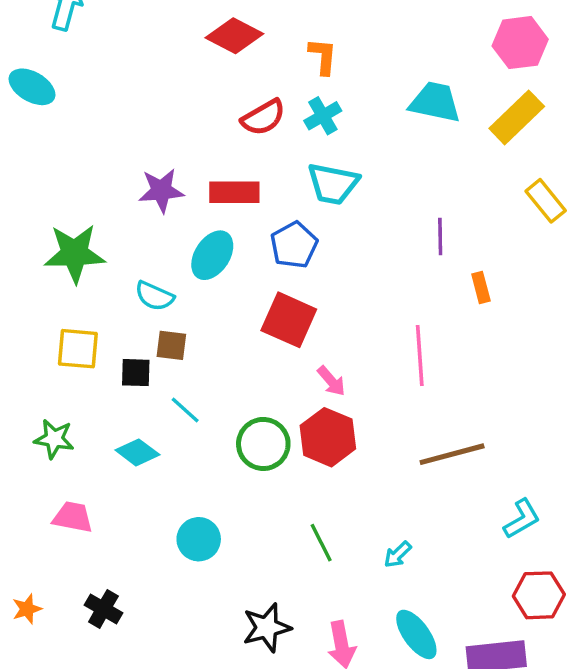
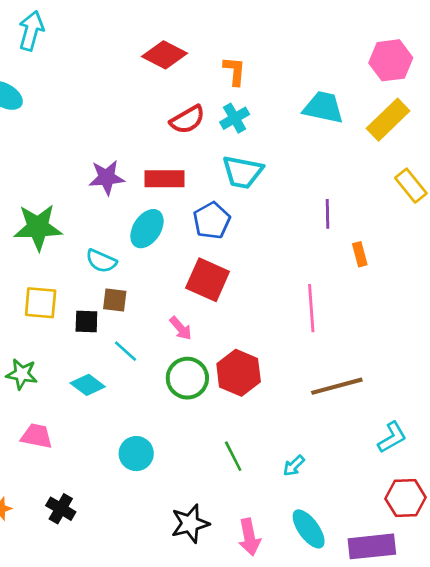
pink arrow: (331, 381) -> (181, 328), moved

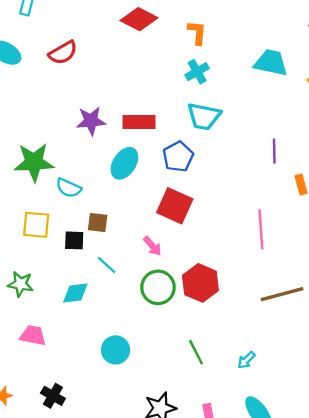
red semicircle: (187, 120) -> (63, 53), moved
cyan semicircle: (101, 261) -> (69, 188), moved
cyan diamond: (88, 385) -> (75, 293), turned -44

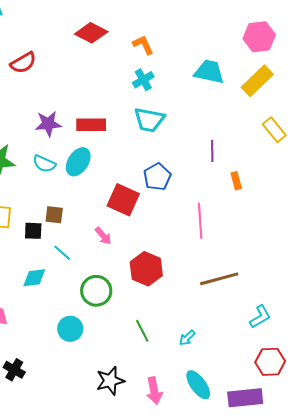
orange L-shape: (197, 33) -> (143, 45), turned -30
blue pentagon: (178, 157) -> (157, 177), moved
cyan semicircle: (69, 188) -> (44, 164), moved
green circle: (158, 287) -> (96, 291), moved

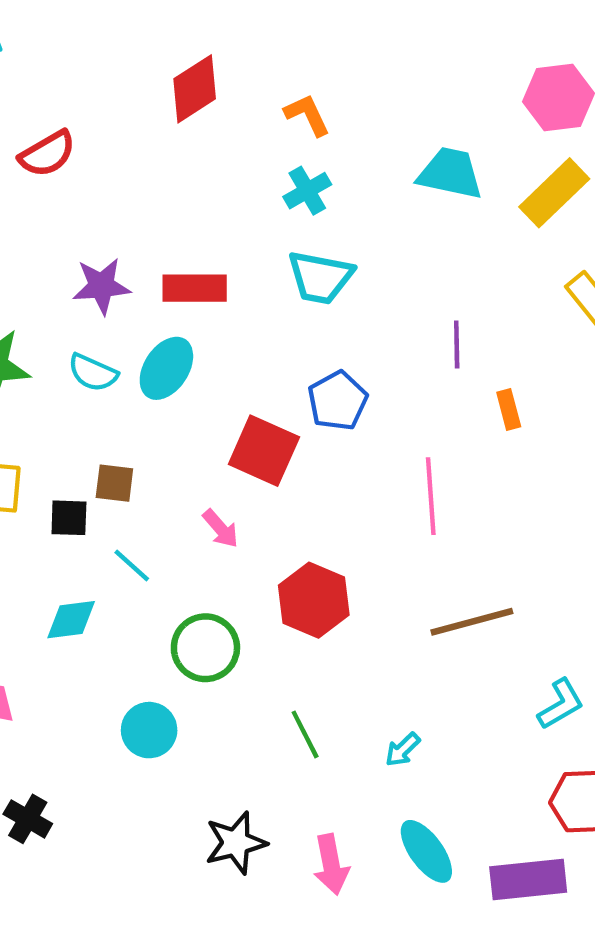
red diamond: (91, 33) -> (195, 89), turned -60

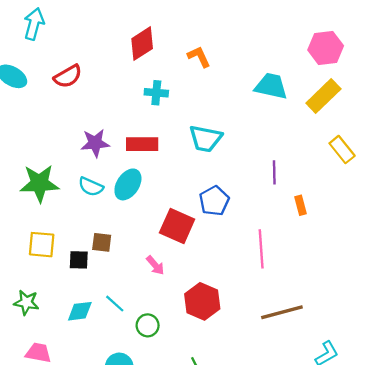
cyan cross: (307, 191) -> (156, 93), moved, turned 35
cyan line: (132, 565) -> (115, 304), moved
green circle: (205, 648) -> (148, 325), size x0.7

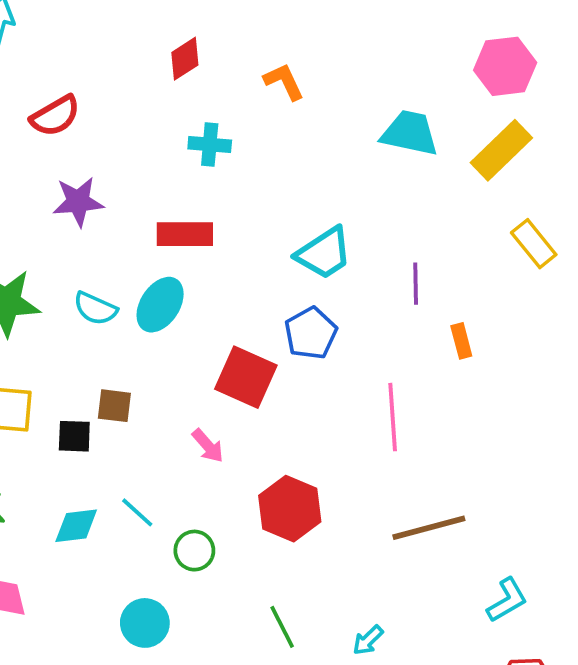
red diamond: (142, 44) -> (185, 59), size x0.7
cyan trapezoid: (205, 139) -> (324, 253), moved, turned -44
purple star: (95, 143) -> (78, 202), moved

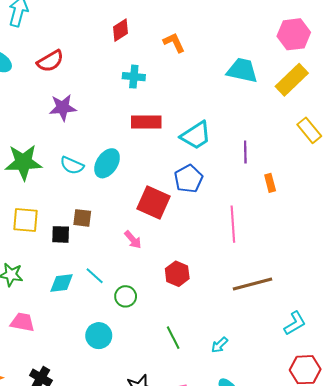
red rectangle: (185, 234) -> (146, 122), moved
red hexagon: (290, 509) -> (177, 274), size x0.7

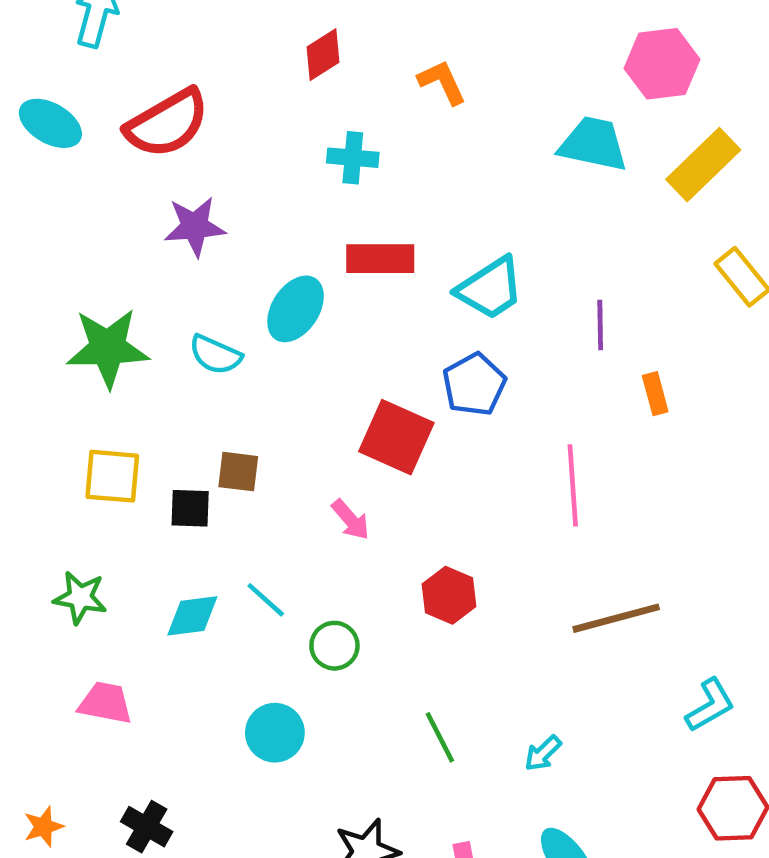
pink hexagon: (294, 34) -> (662, 64), moved
red semicircle: (50, 61) -> (167, 123), size x1.4
cyan ellipse: (107, 163) -> (296, 309), moved

